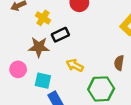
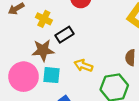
pink circle: (18, 69) -> (24, 77), size x1.6
cyan square: (43, 81) -> (52, 75), moved

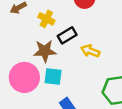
yellow arrow: (83, 66) -> (90, 51), moved

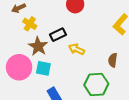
yellow cross: (46, 19) -> (30, 24), moved
brown star: (45, 51) -> (38, 46), turned 30

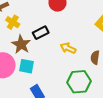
yellow arrow: (76, 49) -> (68, 48), moved

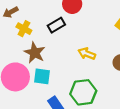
black rectangle: (41, 33) -> (56, 25), moved
green hexagon: (79, 82) -> (83, 92), moved

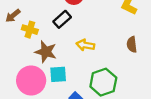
yellow arrow: (87, 54) -> (85, 45), moved

